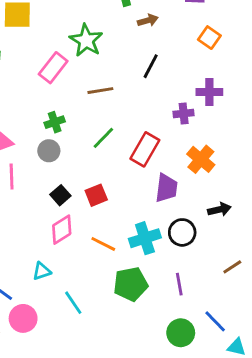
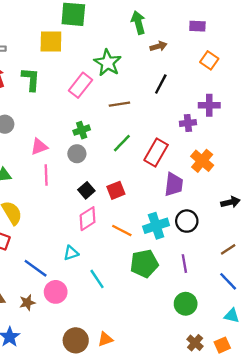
black arrow: (219, 210) -> (230, 202), moved
blue line: (215, 321) -> (228, 281), moved

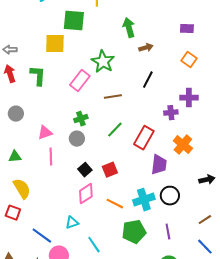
purple rectangle: (197, 26) -> (187, 29), moved

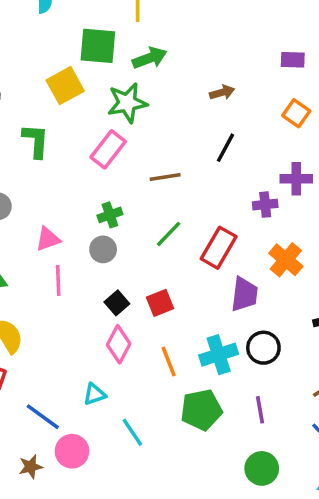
green arrow: (129, 28) -> (150, 58), moved, turned 84
yellow square: (55, 44) -> (65, 86), turned -30
green star: (103, 62) -> (127, 103), moved, turned 30
pink diamond: (86, 194) -> (119, 344), turned -30
orange line: (115, 204) -> (169, 362), turned 42

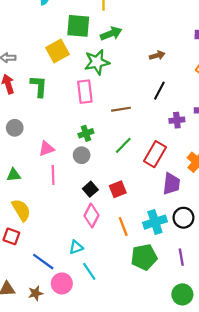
pink rectangle: (108, 149) -> (85, 92), turned -45
purple cross: (265, 205) -> (177, 120), moved
cyan line: (132, 432) -> (89, 271), moved

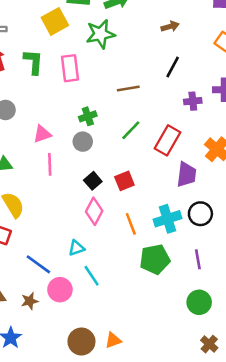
pink rectangle: (85, 92) -> (70, 68), moved

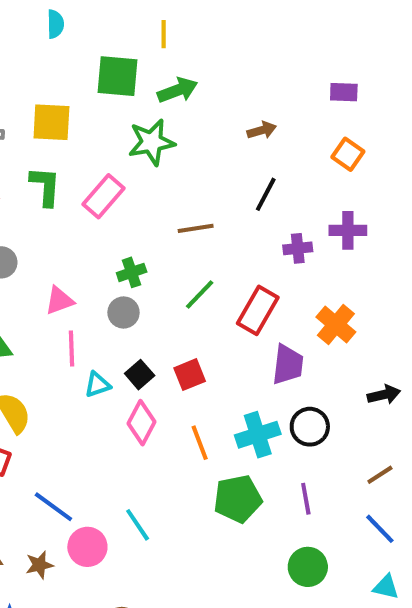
yellow square: (55, 21) -> (51, 122), moved, turned 32
pink rectangle: (70, 68) -> (103, 196), turned 48
cyan triangle: (76, 248) -> (97, 385), moved

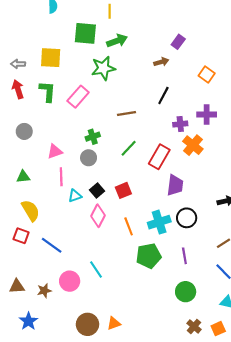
purple rectangle: (344, 92) -> (178, 42), moved, turned -56
orange cross: (336, 325) -> (193, 145), moved
blue line: (53, 507) -> (52, 245), moved

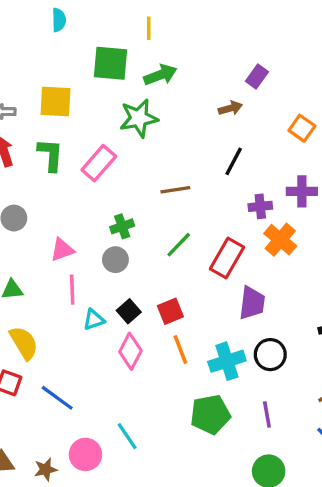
orange line: (129, 226) -> (180, 350), moved

